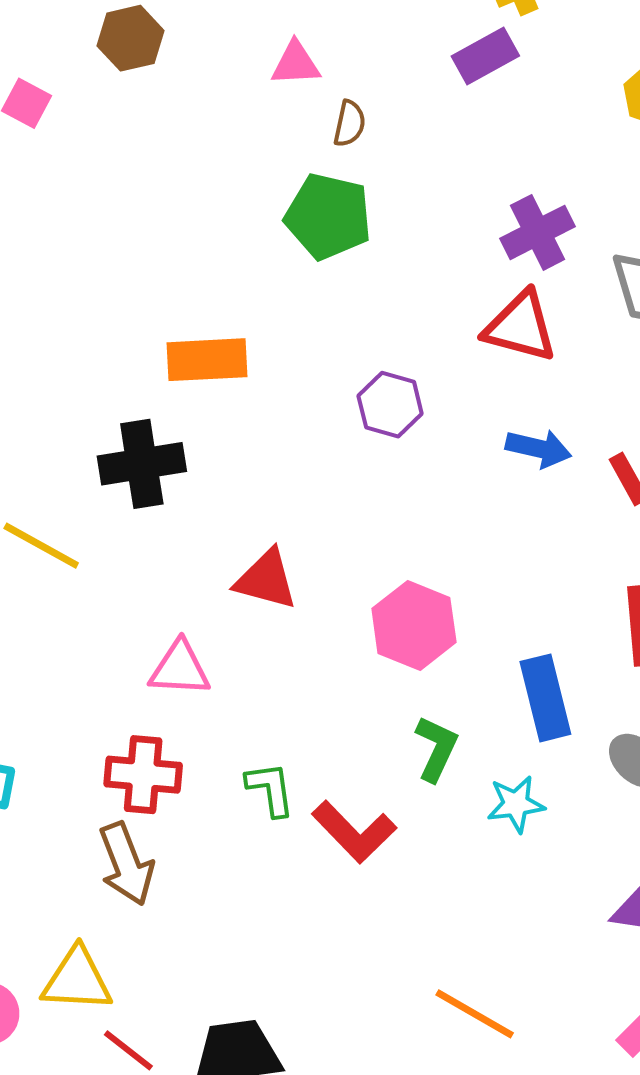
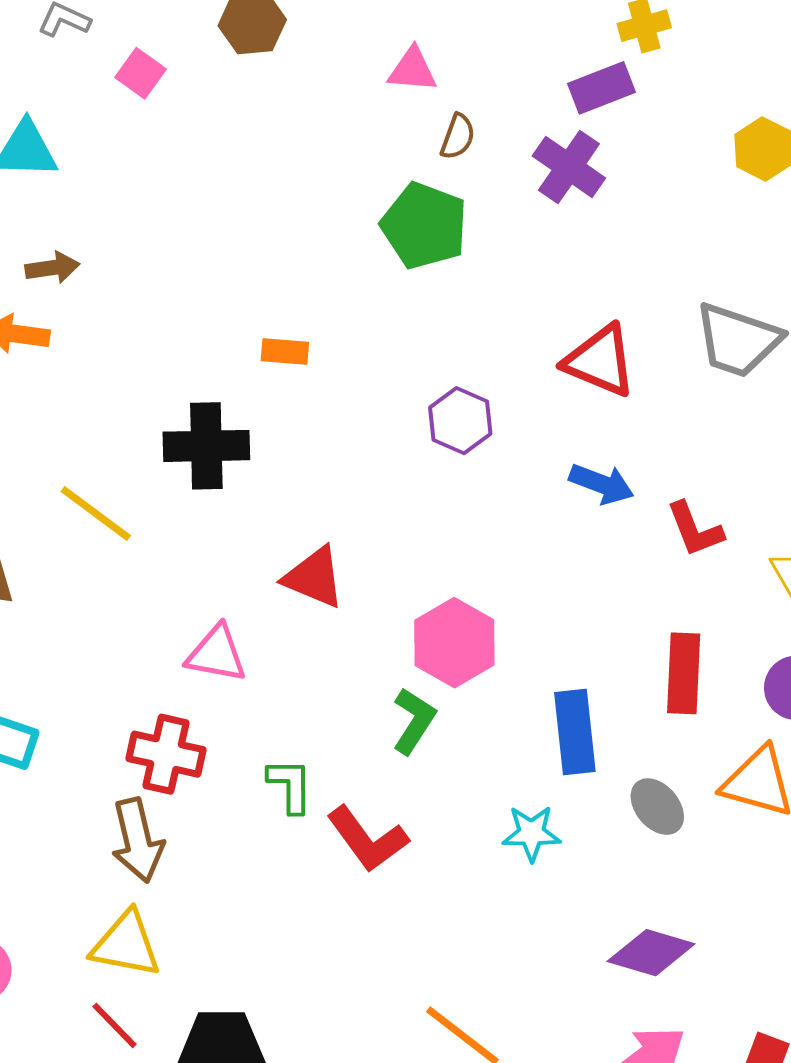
purple cross: (537, 232) -> (569, 167), moved, turned -36
orange rectangle: (207, 360) -> (285, 352), size x0.6
green L-shape: (436, 749) -> (414, 721), moved
yellow triangle: (77, 980) -> (126, 944), moved

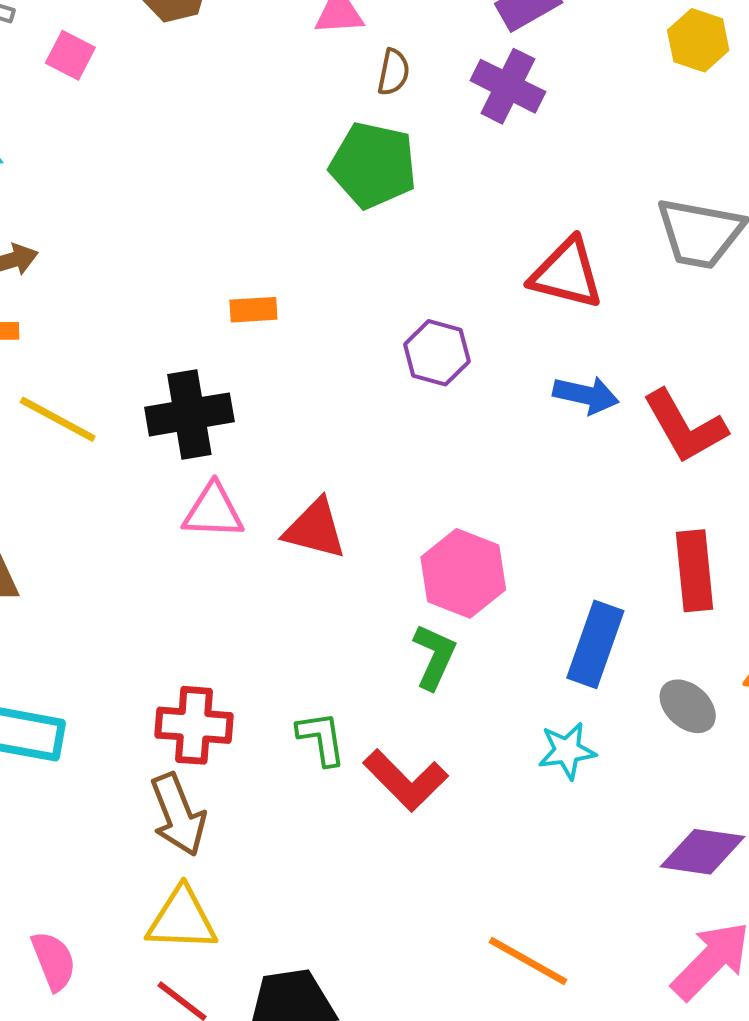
yellow line: (96, 513) -> (58, 419), moved
red L-shape: (695, 529) -> (685, 427), size x1.4
pink triangle: (216, 654) -> (213, 511), moved
blue rectangle: (575, 732) -> (595, 644), turned 34

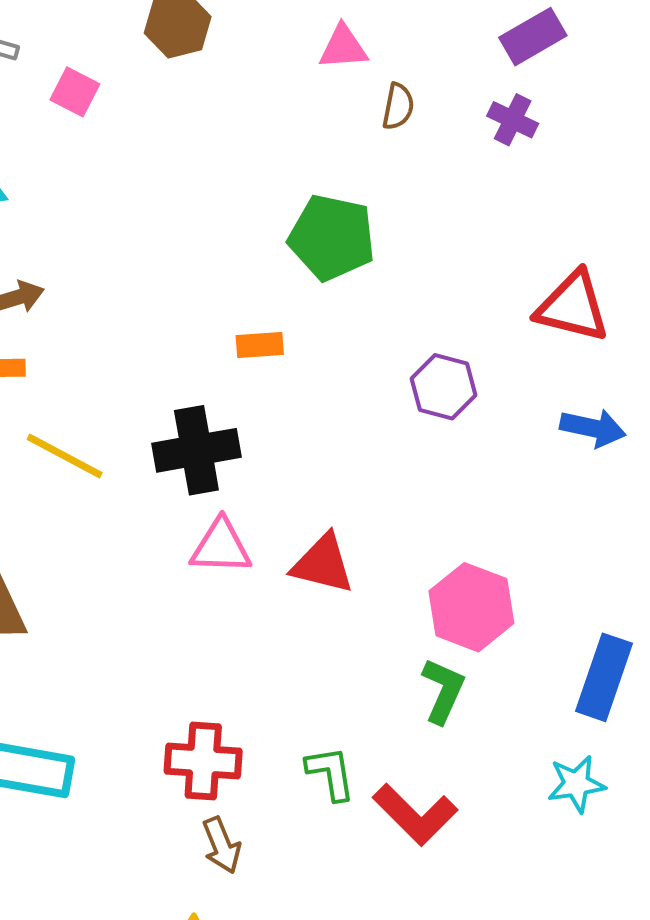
purple cross: (508, 86) -> (513, 120), size x0.7
green pentagon: (373, 165) -> (332, 237), moved
brown arrow: (178, 815) -> (222, 845), moved, size x0.7

